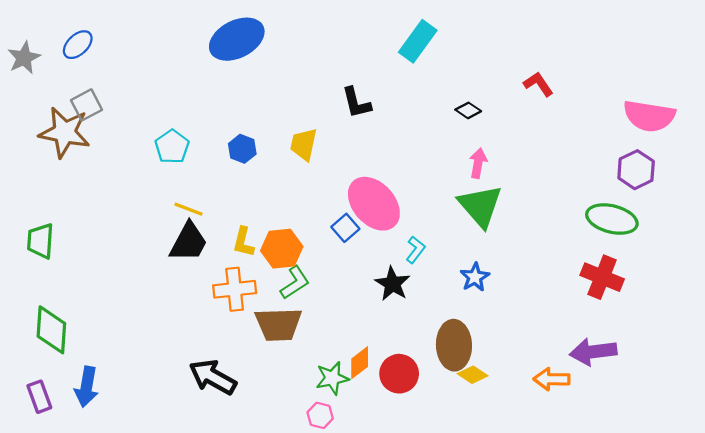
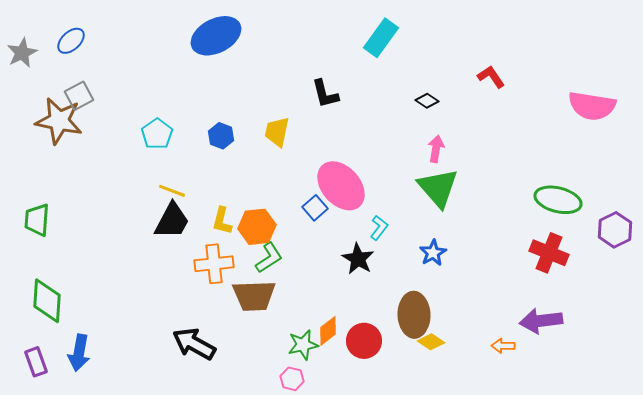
purple hexagon: (636, 170) -> (615, 230), moved
orange arrow: (552, 379) -> (503, 346), size x0.7

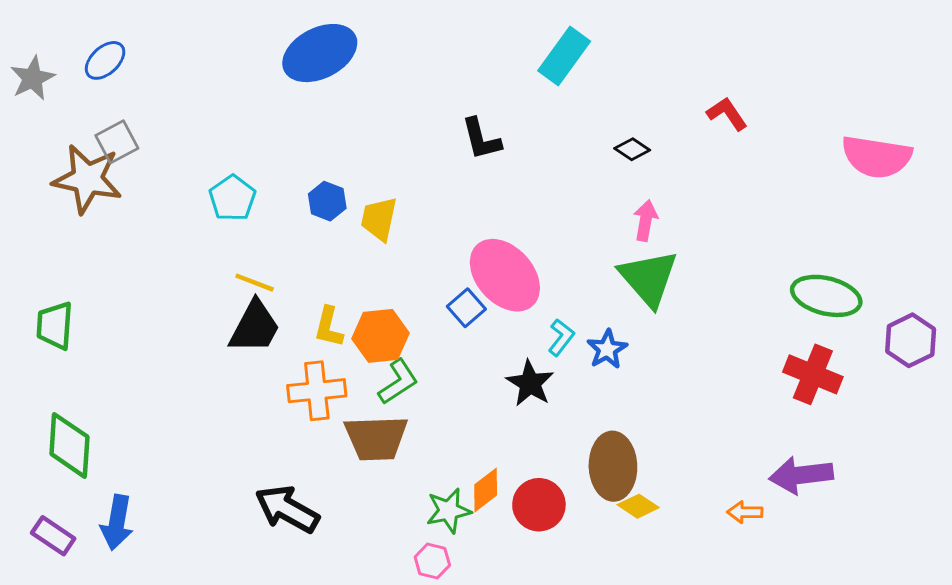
yellow trapezoid: (277, 132) -> (379, 219), moved
blue star: (433, 253) -> (607, 349), moved
purple rectangle: (36, 362) -> (53, 536), turned -36

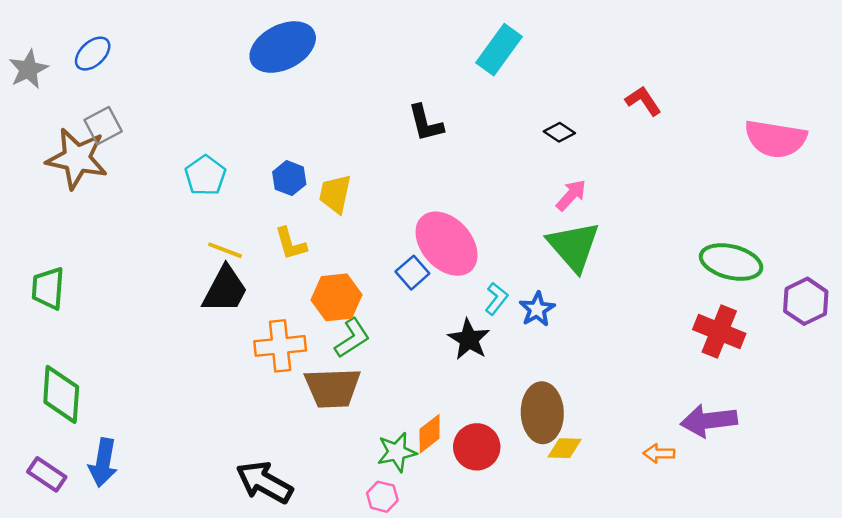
pink arrow: (646, 220) -> (571, 195), turned 32
yellow L-shape: (329, 327) -> (291, 244), moved, turned -30
yellow diamond: (638, 506) -> (565, 448), turned -32
black arrow: (287, 509) -> (264, 482), moved

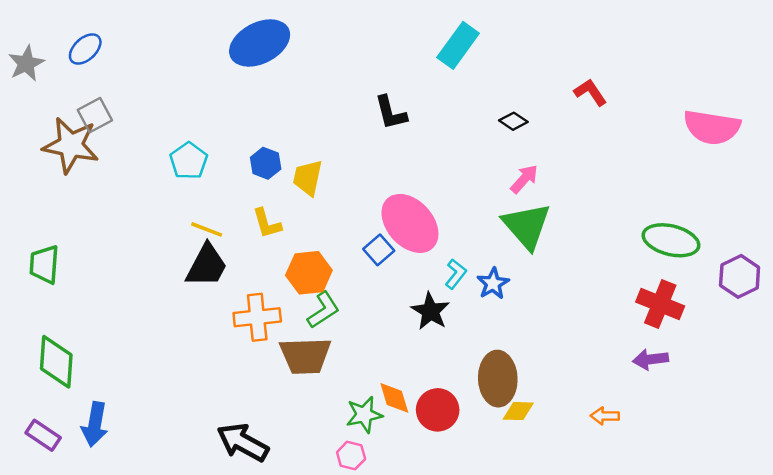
purple arrow: (709, 421) -> (651, 359), moved, size x0.7
orange diamond: (430, 434) -> (394, 398), turned -69

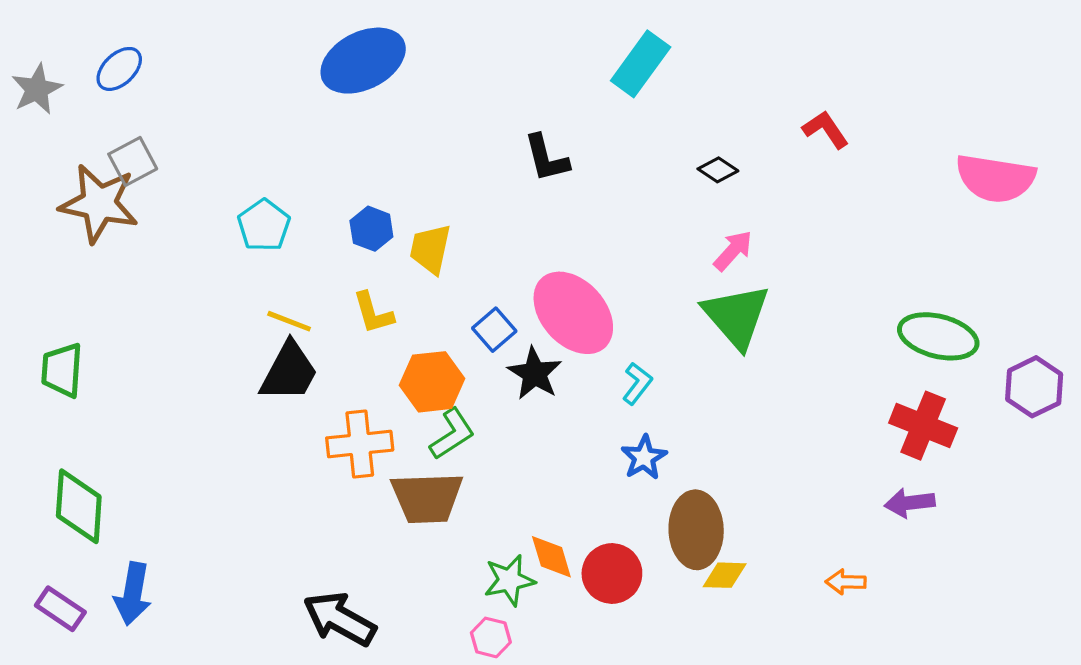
blue square: (379, 250) -> (494, 330), moved
blue star: (493, 284) -> (644, 457), moved
black star: (430, 311) -> (535, 373), moved

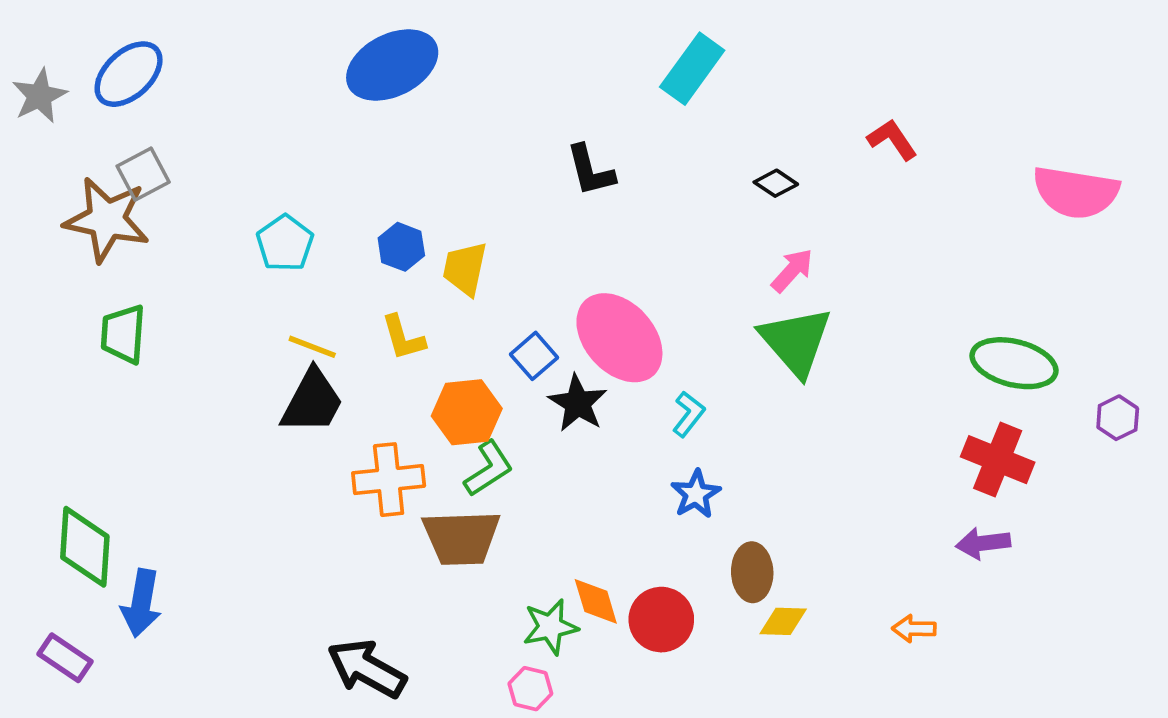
blue ellipse: (119, 69) -> (129, 74), size x1.4
green trapezoid: (62, 370) -> (123, 334), moved
purple hexagon: (1034, 387) -> (1118, 418), size x0.7
brown ellipse: (696, 530) -> (752, 572), size x0.7
blue arrow: (133, 594) -> (141, 603), moved

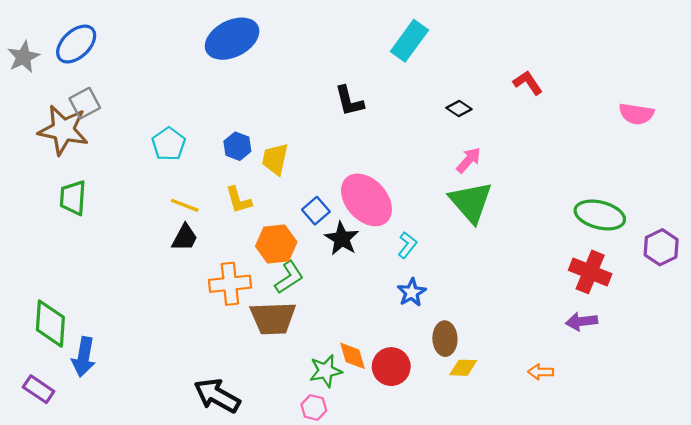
pink semicircle: (1076, 192) -> (636, 114), size x0.7
black trapezoid: (312, 401) -> (185, 238), size x0.7
purple hexagon: (1118, 418) -> (661, 247), size x1.4

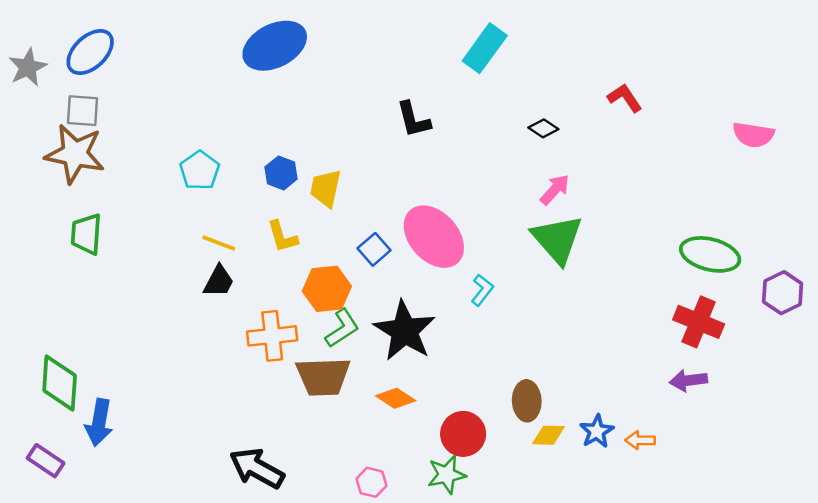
gray square: (85, 103) -> (83, 111), moved, turned 32
black star: (342, 239) -> (405, 331), moved, size x1.5
blue star: (412, 292) -> (597, 431), moved
orange diamond: (352, 356) -> (396, 398), moved, turned -40
green star: (326, 371) -> (447, 475), moved

